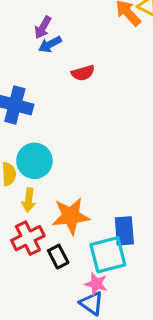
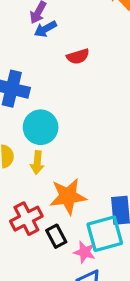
cyan circle: (34, 161) -> (41, 127), moved
yellow arrow: (29, 200) -> (37, 163), moved
pink star: (96, 284) -> (85, 252), moved

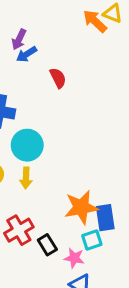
red semicircle: (78, 56) -> (58, 78), turned -96
orange star: (68, 196) -> (81, 207), moved
cyan square: (105, 234) -> (92, 240), size x0.6

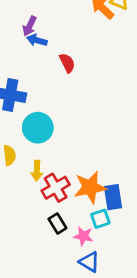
blue arrow: (27, 54) -> (37, 40), turned 48
yellow arrow: (26, 178) -> (37, 171), moved
red cross: (19, 230) -> (56, 188), moved

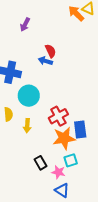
blue arrow: (37, 40) -> (45, 61), moved
red cross: (56, 188) -> (58, 116), moved
blue rectangle: (113, 197) -> (80, 130), moved

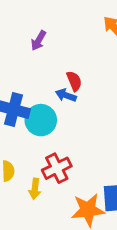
cyan circle: (29, 96) -> (41, 120), moved
red cross: (58, 116) -> (57, 168), moved

